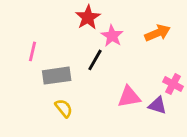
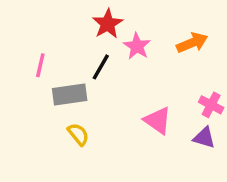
black line: (95, 60) -> (101, 67), moved
pink triangle: (129, 97) -> (158, 120), turned 45
purple triangle: (157, 105) -> (204, 138), moved

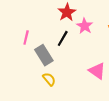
gray rectangle: (70, 95) -> (44, 55), turned 66

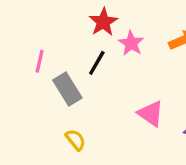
yellow semicircle: (49, 79) -> (76, 140), moved

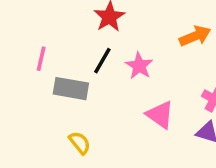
pink star: (131, 43) -> (139, 66), moved
gray rectangle: (67, 89) -> (71, 89), turned -48

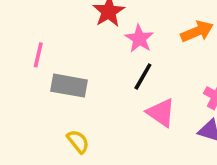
black line: (102, 61) -> (143, 77), moved
pink star: (139, 66) -> (139, 39), moved

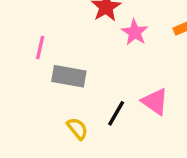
black line: (143, 77) -> (116, 113), moved

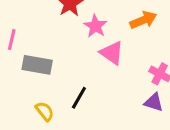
pink triangle: (155, 102) -> (112, 53), moved

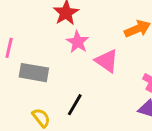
pink star: (95, 26) -> (78, 42), moved

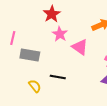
black line: (75, 105) -> (58, 77), turned 70

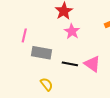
pink triangle: (80, 47) -> (92, 64), moved
black line: (58, 77) -> (70, 64), moved

